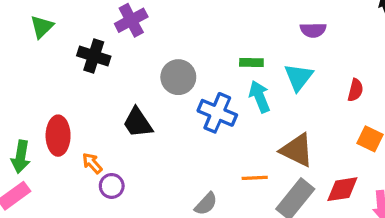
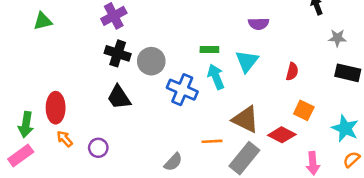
green triangle: (42, 27) -> (43, 21), turned 30
black cross: (94, 56) -> (118, 53), moved
orange arrow: (92, 163) -> (65, 139), moved
red diamond: (342, 189) -> (282, 135), moved, turned 36

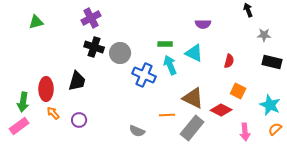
cyan triangle: (247, 61) -> (194, 53), turned -42
black trapezoid: (119, 97) -> (77, 81), moved, turned -130
gray semicircle: (173, 162) -> (137, 131), turned 70

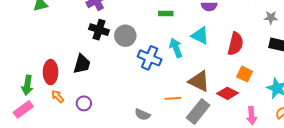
green rectangle: (165, 44) -> (166, 13), moved
red semicircle: (229, 61) -> (235, 44), size x1.6

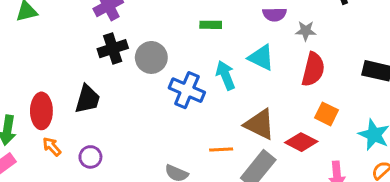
gray star: (271, 17) -> (306, 31), moved
black cross: (99, 30) -> (113, 49), turned -36

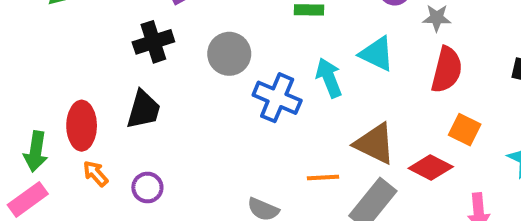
black cross: (113, 49) -> (153, 42), moved

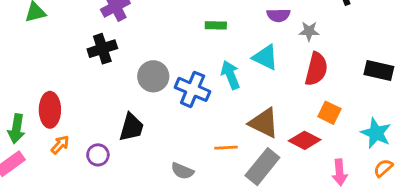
gray circle: (229, 54) -> (153, 76), moved
black trapezoid: (143, 110) -> (131, 127), moved
orange arrow: (96, 174) -> (60, 145), turned 84

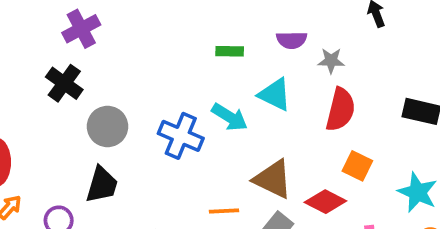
green rectangle: (216, 25) -> (230, 51), moved
black cross: (102, 49) -> (64, 83), turned -36
cyan arrow: (230, 75) -> (230, 117), turned 144
gray circle: (153, 76) -> (107, 126), moved

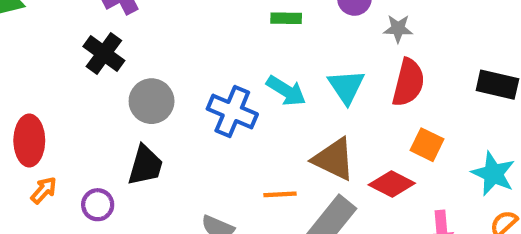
cyan triangle: (275, 95) -> (346, 87), moved, turned 30

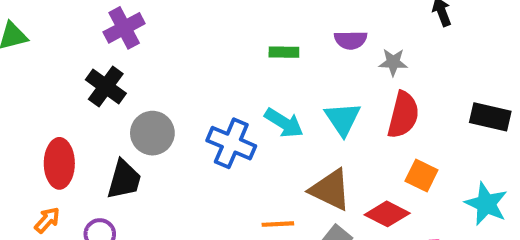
red ellipse: (29, 141) -> (59, 163), moved
black trapezoid: (145, 165) -> (124, 180), moved

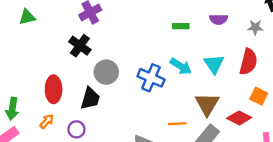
gray star: (393, 62) -> (255, 27), moved
brown triangle: (330, 190) -> (207, 104), turned 35

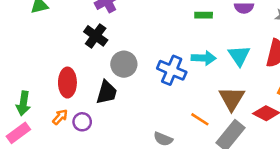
cyan arrow: (181, 66) -> (204, 58), turned -30
orange line: (177, 124) -> (200, 119), turned 36
purple circle: (76, 129) -> (82, 122), moved

